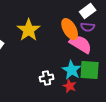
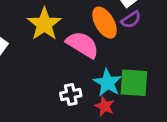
purple semicircle: (88, 27) -> (131, 20), turned -40
pink semicircle: (81, 44) -> (83, 45), moved

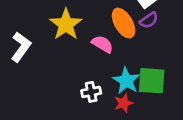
pink semicircle: (83, 45) -> (102, 44), size x0.7
red star: (105, 106) -> (124, 103), turned 30

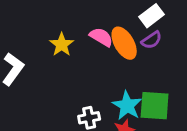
yellow star: (66, 24) -> (62, 45), size x0.7
pink semicircle: (102, 44) -> (101, 37), moved

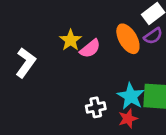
pink semicircle: (101, 37) -> (90, 49), moved, turned 110

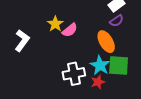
orange ellipse: (128, 39) -> (106, 42), moved
white cross: (96, 107) -> (74, 74), size x1.5

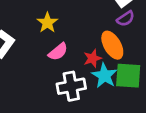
pink semicircle: (70, 30) -> (58, 52), moved
red star: (98, 82) -> (92, 58), moved

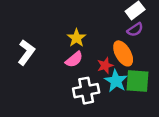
yellow star: (47, 23) -> (76, 38), moved

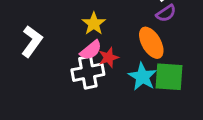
red star: (105, 65) -> (109, 57), moved
white cross: (86, 91) -> (88, 72), moved

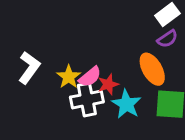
yellow star: (94, 24) -> (69, 77), moved
cyan star: (142, 77) -> (126, 104), moved

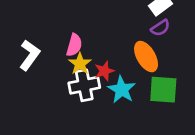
yellow star: (69, 77) -> (80, 64), moved
pink semicircle: (90, 77) -> (74, 45), moved, turned -35

